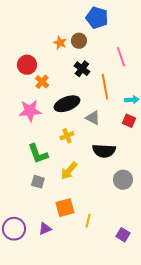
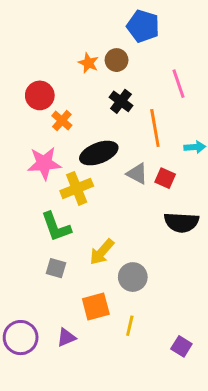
red square: (129, 121) -> (165, 178), moved
yellow cross: (67, 136) -> (77, 188), moved, size x1.5
black semicircle: (104, 151) -> (181, 222), moved
gray circle: (123, 180) -> (133, 277), moved

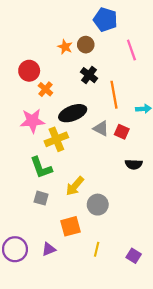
pink line: (179, 84) -> (131, 50), moved
black semicircle: (181, 222) -> (134, 164), size x0.7
yellow line: (130, 326) -> (97, 249), moved

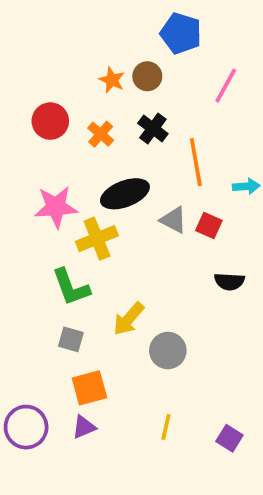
pink line: (131, 50) -> (226, 86), turned 48
orange cross: (45, 89) -> (101, 134), moved
orange square: (70, 226) -> (89, 388), moved

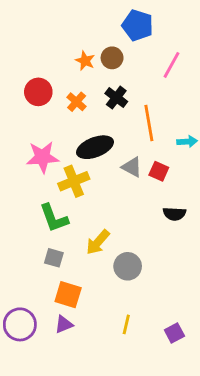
orange square: (89, 388) -> (68, 295), turned 32
purple square: (229, 438) -> (174, 333), turned 30

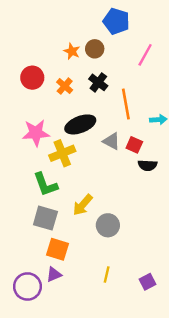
black semicircle: (174, 214) -> (147, 165), moved
gray square: (54, 258) -> (45, 218), size x1.5
purple circle: (20, 324) -> (27, 286), moved

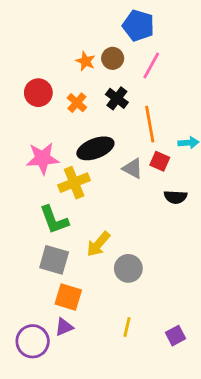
pink line: (145, 55) -> (151, 65), moved
red square: (134, 145) -> (160, 161), moved

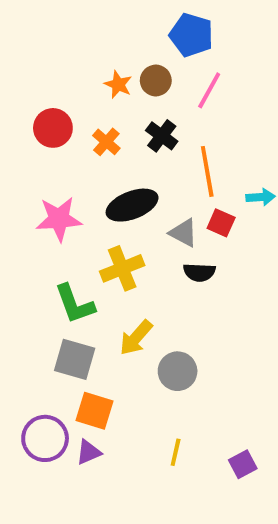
yellow cross: (74, 183) -> (122, 268), moved
black semicircle: (175, 197) -> (199, 272), moved
purple circle: (33, 341) -> (45, 438), moved

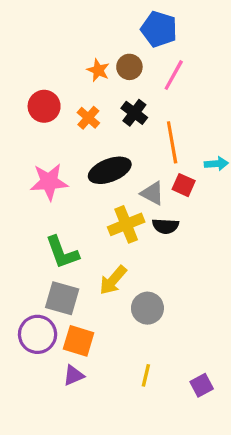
yellow cross: (122, 268) -> (126, 224), moved
purple circle: (45, 438) -> (38, 334), moved

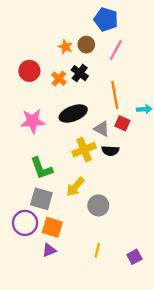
black cross: (134, 113) -> (80, 73), moved

